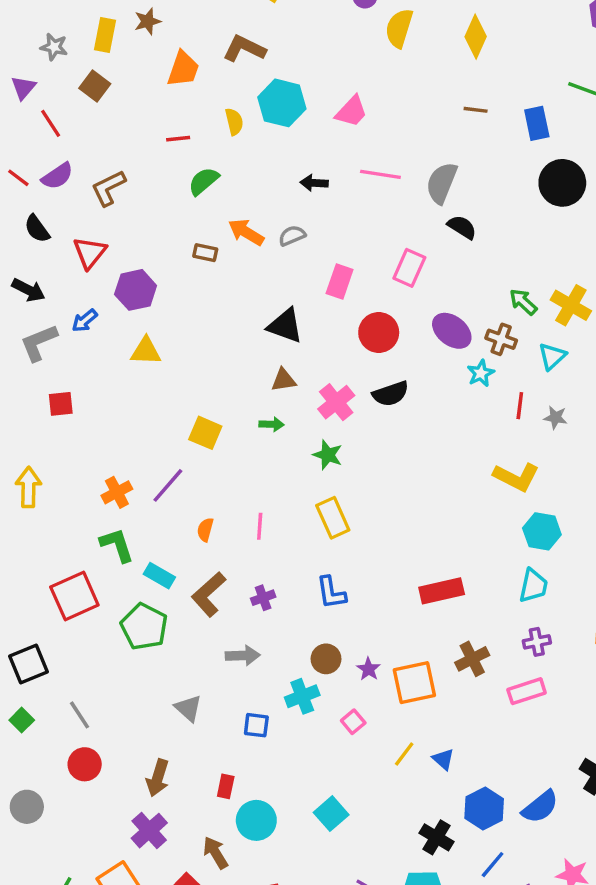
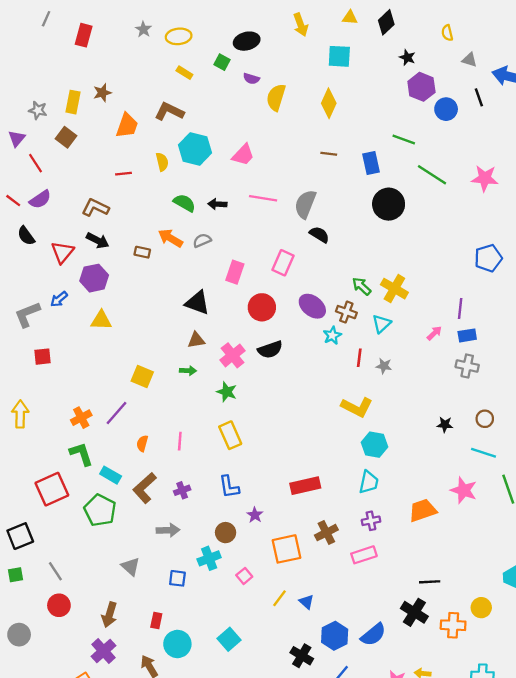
green semicircle: (204, 181) -> (184, 203), moved, turned 70
brown L-shape: (108, 188) -> (95, 208), moved, turned 52
black arrow: (28, 290) -> (98, 240), moved
purple star: (368, 669) -> (255, 515), moved
green square: (22, 720) -> (16, 575), turned 35

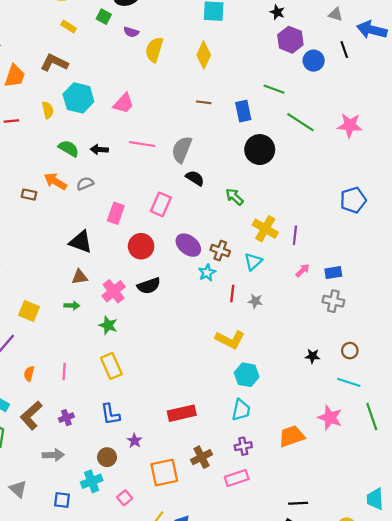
green arrow: (362, 286) -> (234, 197), moved
purple line: (460, 309) -> (295, 235), moved

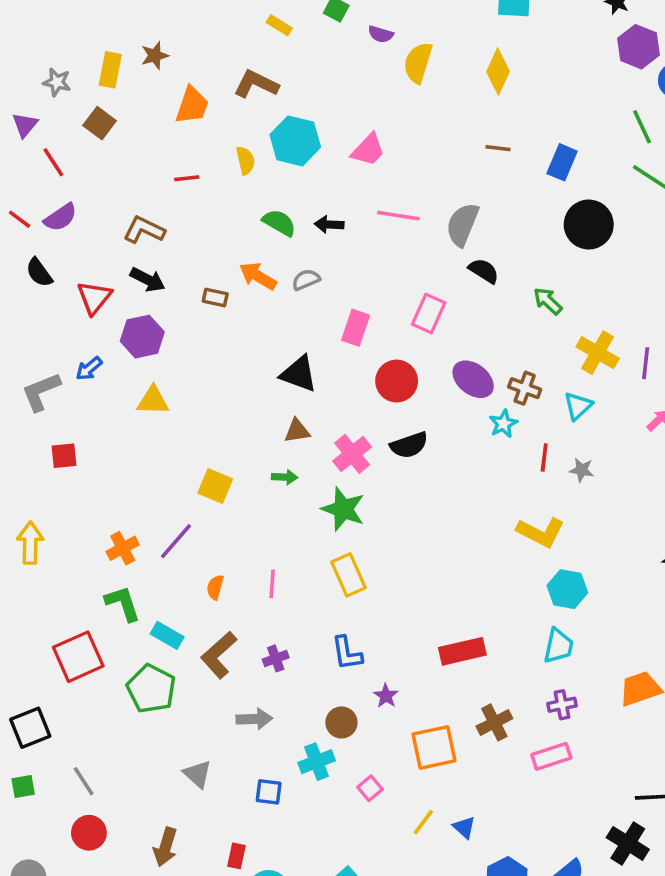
green line: (274, 89) -> (642, 127), moved, turned 45
blue rectangle: (243, 111) -> (562, 162), turned 35
green star: (108, 325) -> (343, 509), size x1.4

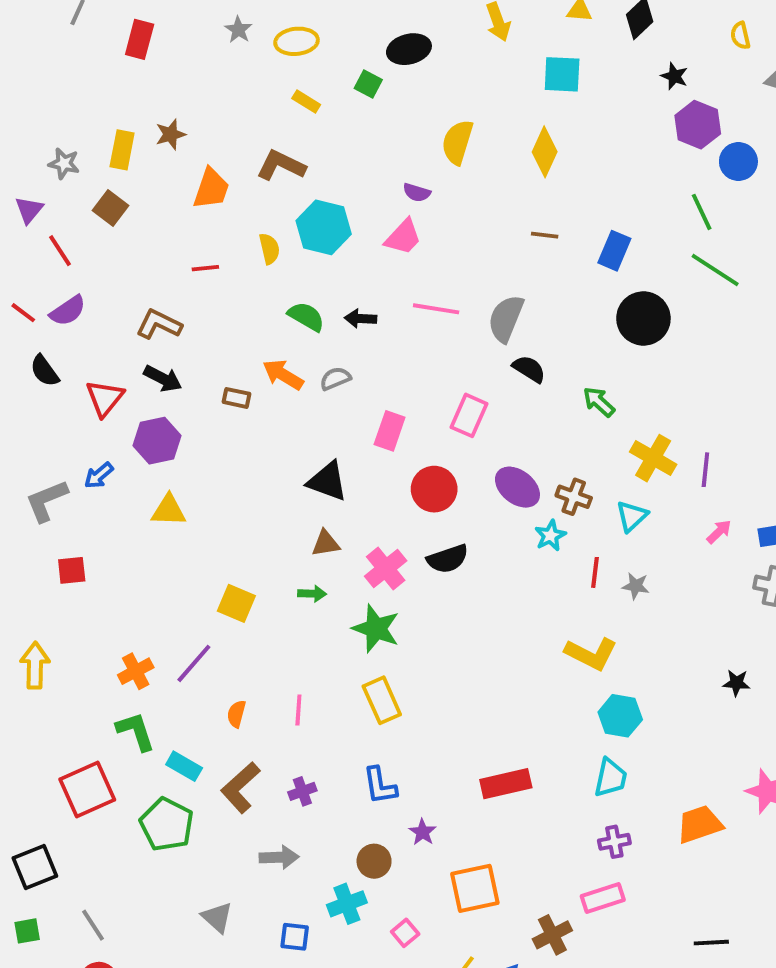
purple semicircle: (381, 34) -> (417, 193), moved
brown cross: (494, 722) -> (552, 935), moved

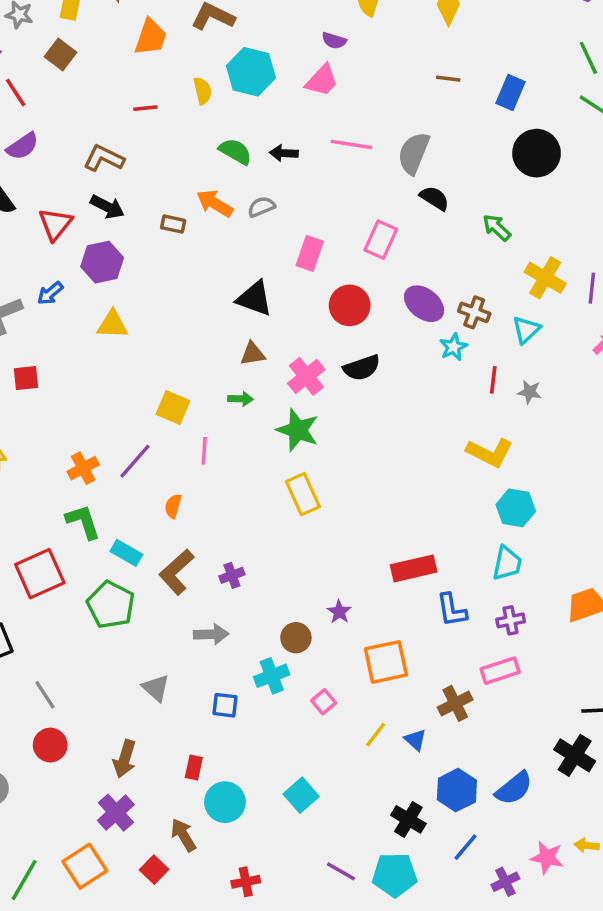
pink line: (298, 710) -> (204, 451), moved
blue L-shape: (380, 786) -> (452, 610), moved

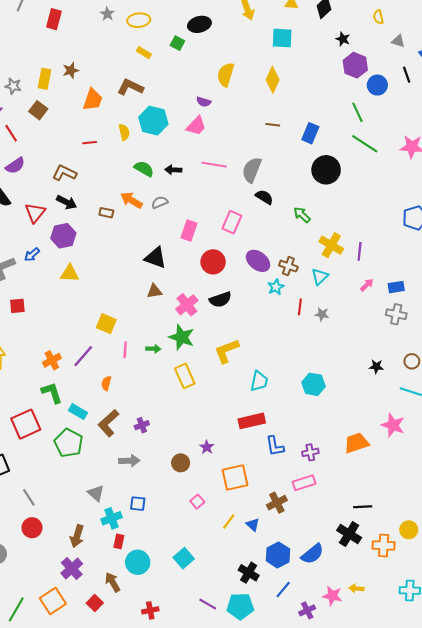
green arrow: (241, 399) -> (153, 349), moved
yellow L-shape: (490, 453) -> (227, 351), moved, turned 132
cyan trapezoid: (507, 563) -> (259, 381), moved
cyan cross: (272, 676) -> (112, 518), moved

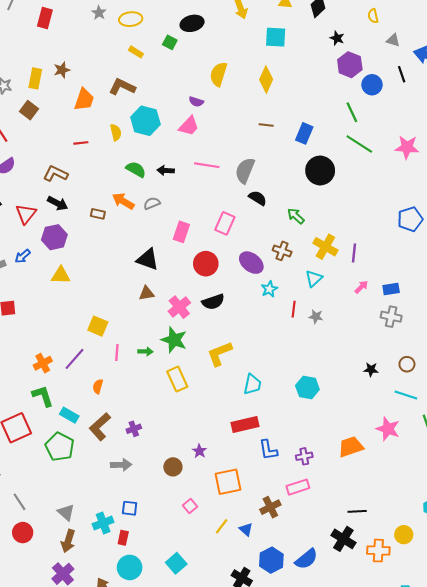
brown cross: (288, 266) -> (282, 251), moved
gray triangle: (96, 493) -> (66, 512), moved
red rectangle: (119, 541) -> (123, 538), moved

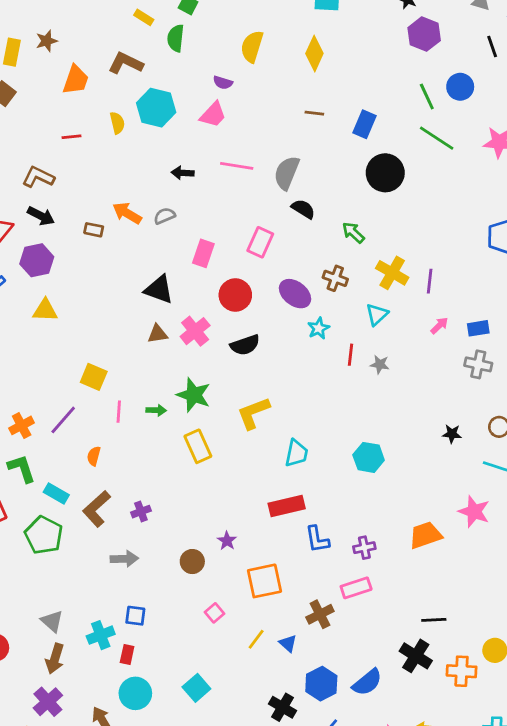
blue circle: (372, 85) -> (460, 87), moved
green semicircle: (136, 169) -> (176, 38), moved, turned -114
pink cross: (179, 307) -> (195, 331), moved

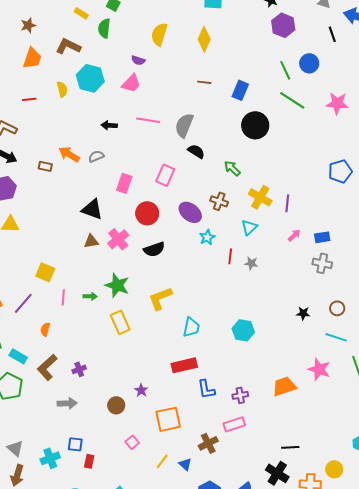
brown star: (47, 41) -> (28, 25), moved
red rectangle: (127, 655) -> (89, 461), moved

